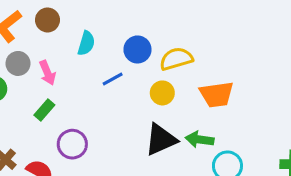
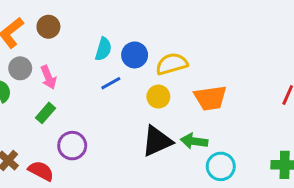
cyan semicircle: (86, 43) -> (103, 49), moved

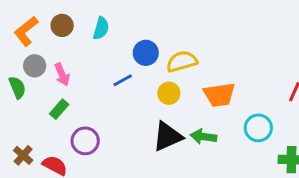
cyan semicircle: (103, 49) -> (101, 28), moved
cyan circle: (221, 166) -> (258, 128), moved

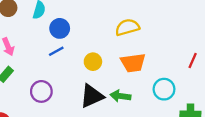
blue circle: (146, 53) -> (60, 28), moved
yellow semicircle: (182, 61) -> (127, 27), moved
purple circle: (85, 141) -> (41, 91), moved

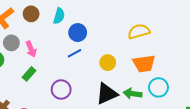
cyan circle: (164, 89) -> (158, 87), moved

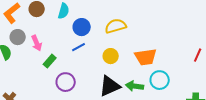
yellow semicircle: (139, 31) -> (116, 26), moved
green rectangle: (29, 74) -> (50, 61), moved

